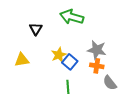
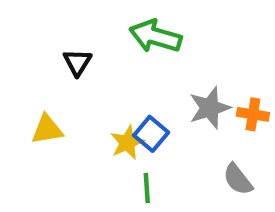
gray star: (97, 50) -> (210, 108), turned -30
yellow star: (59, 55) -> (127, 143), moved
orange cross: (97, 66) -> (253, 114), moved

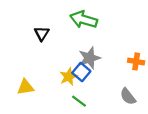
gray star: (210, 108) -> (89, 58), moved
yellow triangle: (47, 130) -> (25, 87), moved
green line: (147, 188) -> (79, 101), turned -49

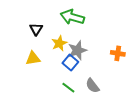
yellow star: (69, 77) -> (59, 43), moved
yellow triangle: (25, 87) -> (33, 58), moved
gray semicircle: (128, 96) -> (93, 86), moved

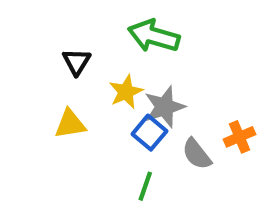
orange cross: (118, 53) -> (240, 137), moved, turned -32
gray semicircle: (93, 86) -> (197, 154), moved
green line: (68, 88) -> (145, 186), turned 72

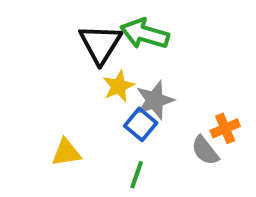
black triangle: (77, 62) -> (100, 44), moved, size x1.6
yellow triangle: (70, 124) -> (66, 153), moved
gray semicircle: (197, 154) -> (205, 151), moved

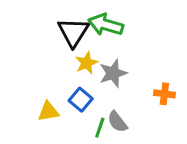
blue square: (141, 124) -> (81, 100), moved
orange cross: (225, 128) -> (164, 94), turned 30
gray semicircle: (205, 151) -> (117, 122), moved

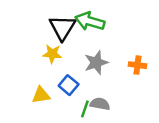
yellow star: (87, 63) -> (52, 54), moved, turned 30
orange cross: (164, 94) -> (137, 65), moved
gray semicircle: (117, 122) -> (100, 104), turned 138

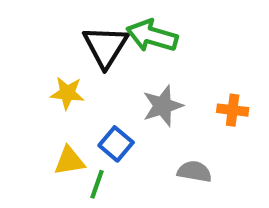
yellow star: (52, 54) -> (67, 93), moved
gray semicircle: (100, 104) -> (194, 172), moved
green line: (85, 109) -> (97, 184), moved

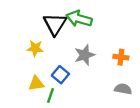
gray semicircle: (194, 172) -> (123, 89), moved

